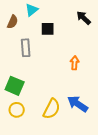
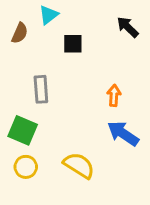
gray rectangle: (26, 48) -> (41, 89), moved
blue arrow: (78, 104) -> (123, 133), moved
yellow semicircle: (52, 109) -> (79, 165), turned -85

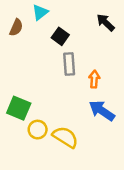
black square: (73, 44) -> (60, 36), turned 36
gray rectangle: (41, 89) -> (69, 64), moved
yellow circle: (26, 167) -> (38, 130), moved

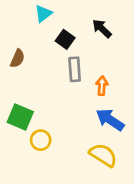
black arrow: (106, 22) -> (102, 29), moved
brown semicircle: (16, 28) -> (17, 58), moved
yellow semicircle: (65, 137) -> (103, 155), moved

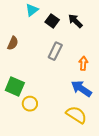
black square: (65, 39) -> (52, 21), moved
gray rectangle: (75, 69) -> (55, 51), turned 30
orange arrow: (102, 86) -> (83, 63), moved

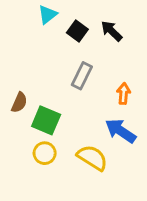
brown semicircle: (13, 43) -> (19, 103), moved
green square: (15, 87) -> (46, 120), moved
yellow semicircle: (76, 115) -> (92, 158), moved

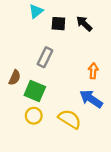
black square: (77, 31) -> (58, 24), turned -32
gray rectangle: (82, 76) -> (45, 57), moved

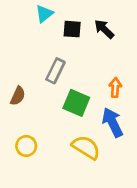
green square: (35, 91) -> (76, 103), moved
blue arrow: (91, 99) -> (112, 122), turned 30
yellow circle: (34, 116) -> (26, 146), moved

